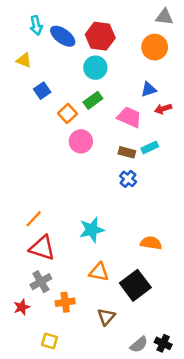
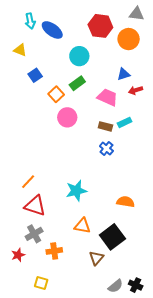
red hexagon: (100, 36) -> (100, 26), moved
brown triangle: (106, 317) -> (96, 258), moved

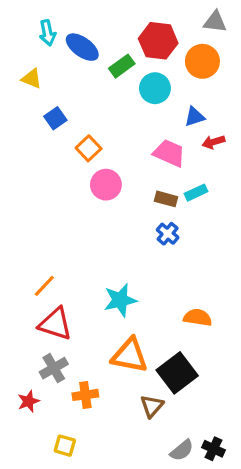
cyan circle: (79, 56) -> (155, 88), moved
green rectangle: (77, 83) -> (122, 66), moved
orange triangle: (82, 226) -> (130, 355), size x1.4

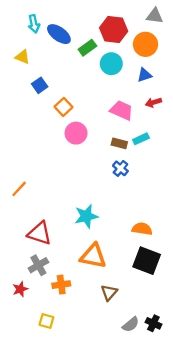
blue triangle: (195, 117) -> (144, 75), moved
orange line: (44, 286) -> (19, 189), moved
black square: (177, 373) -> (147, 261), moved, turned -32

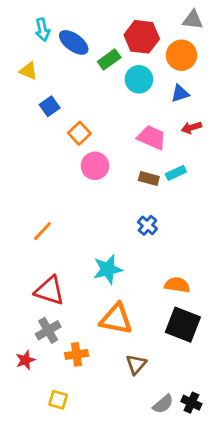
blue cross: (120, 168) -> (147, 225), moved
orange line: (19, 189) -> (42, 231), moved

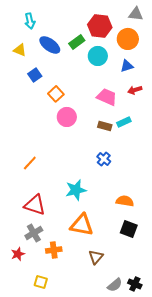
blue ellipse: (74, 42) -> (50, 45), moved
black square: (183, 325) -> (129, 229), size x0.7

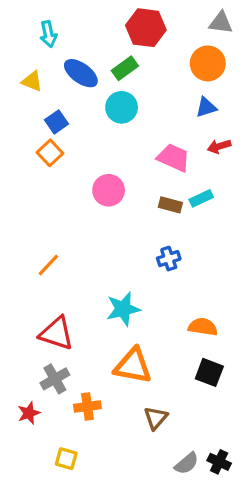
red hexagon: (100, 26) -> (146, 28), moved
cyan circle: (98, 56) -> (122, 107), moved
orange square: (56, 94) -> (50, 153), moved
blue cross: (104, 159) -> (169, 259), turned 32

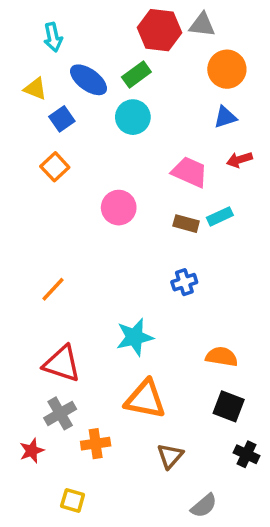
gray triangle: (221, 23) -> (202, 25), moved
blue square: (57, 122) -> (62, 119), moved
black cross: (219, 462) -> (246, 454), moved

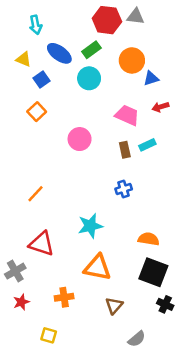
orange circle: (227, 69) -> (132, 60), moved
brown rectangle: (186, 224) -> (125, 150), turned 63
black square: (229, 406) -> (153, 272), size x1.4
gray cross: (60, 413) -> (15, 271), moved

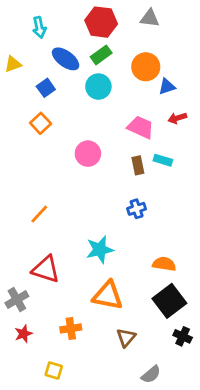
red hexagon: (107, 20) -> (101, 22), moved
yellow triangle: (24, 59) -> (13, 64), moved, turned -42
cyan rectangle: (147, 145) -> (163, 160), turned 42
black square: (153, 272) -> (169, 301), turned 32

